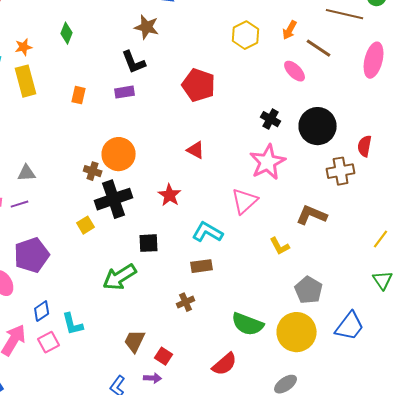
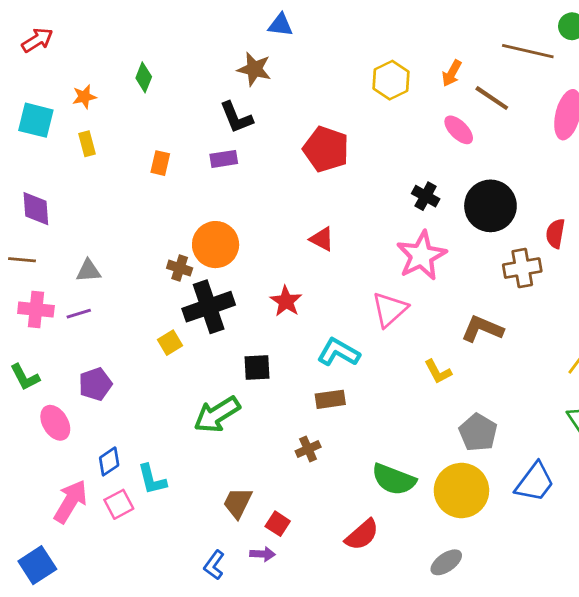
yellow rectangle: (26, 81) -> (87, 144), size x0.6
purple pentagon: (32, 255) -> (95, 384), size x0.7

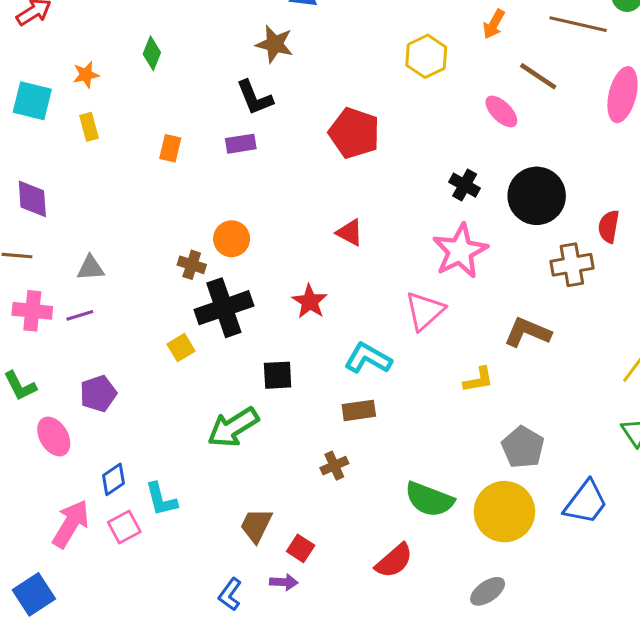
orange arrow: (452, 73) -> (494, 24), moved
orange circle: (216, 245) -> (232, 239), size x0.7
yellow L-shape: (438, 372) -> (478, 380), turned -72

